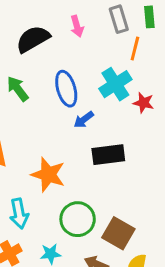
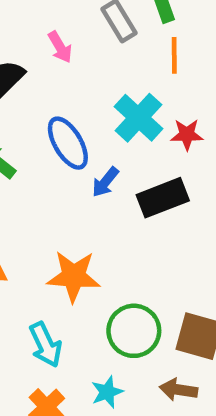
orange line: (135, 49) -> (174, 55), moved
black rectangle: (108, 155) -> (163, 198), moved

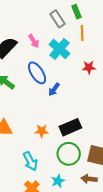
pink arrow: (60, 47) -> (34, 41), moved
cyan cross: (138, 118) -> (59, 49), moved
black rectangle: (163, 198) -> (70, 127), moved
orange star: (74, 276) -> (42, 131), size x0.6

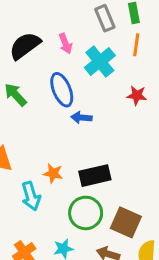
blue arrow: (54, 89) -> (81, 118), turned 48
cyan arrow: (30, 161) -> (31, 196), moved

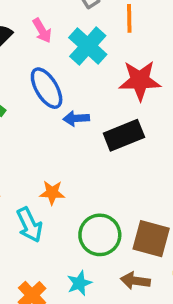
red star: (137, 95) -> (140, 80), size x1.6
black rectangle: (95, 176) -> (124, 135), moved

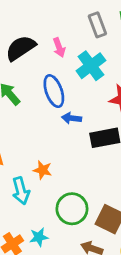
cyan star: (79, 283) -> (39, 237), moved

